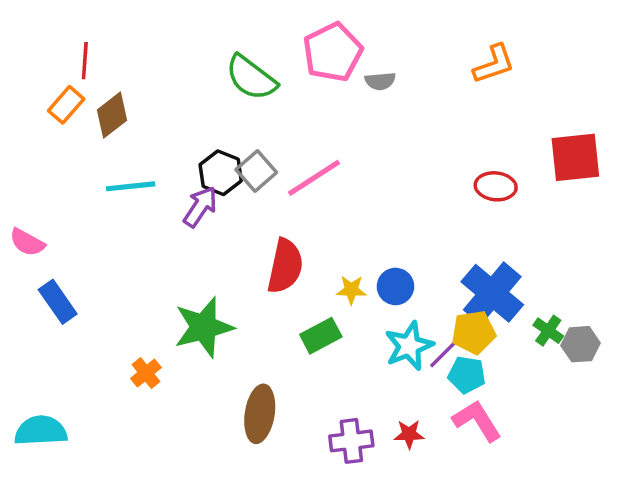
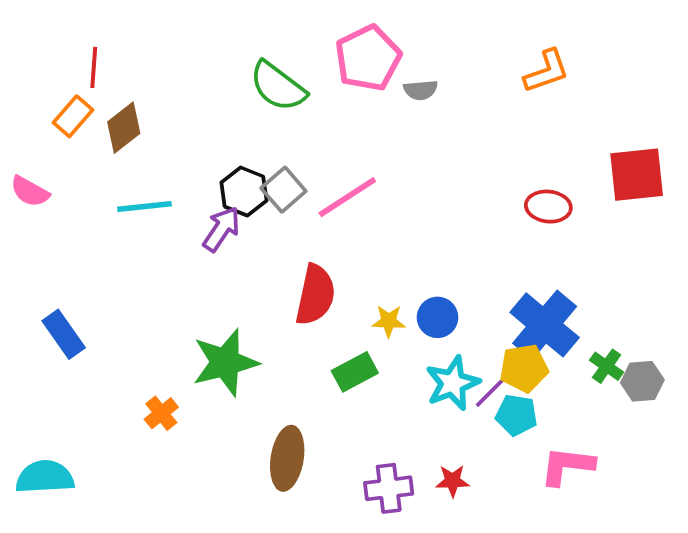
pink semicircle: (27, 242) -> (30, 191), moved
pink L-shape: (477, 421) -> (567, 466), moved, turned -51

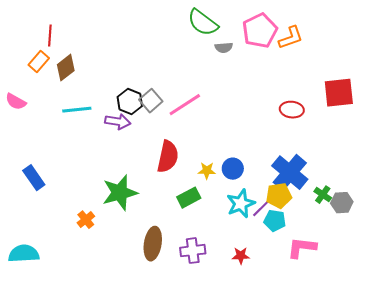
pink pentagon: (368, 58) -> (260, 31), moved
green semicircle: (278, 86) -> (203, 23), moved
purple arrow: (221, 229) -> (118, 122), turned 65
purple cross: (389, 488) -> (193, 251), moved

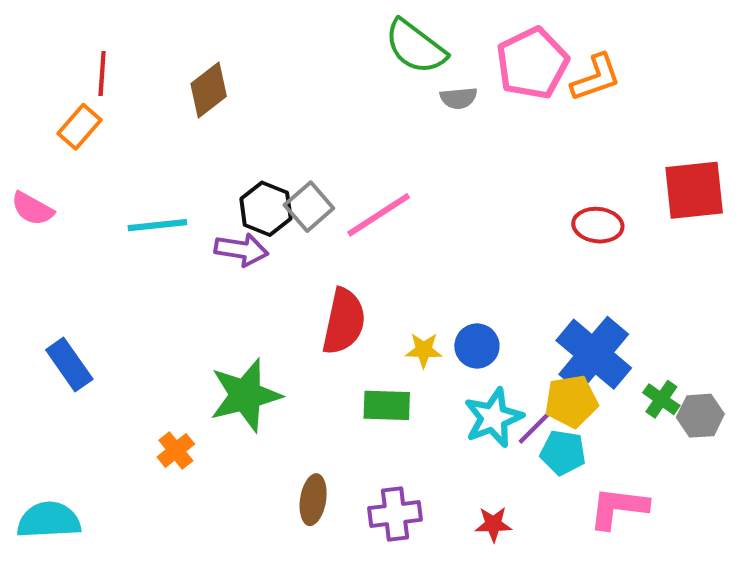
brown diamond: (66, 68) -> (209, 90), moved
green rectangle: (189, 198) -> (387, 405), turned 30
brown ellipse: (153, 244) -> (313, 500), size x0.7

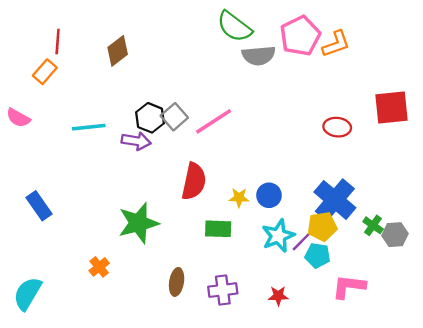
gray semicircle: (459, 98) -> (259, 55), size x1.6
orange cross: (176, 450) -> (99, 267), moved
cyan semicircle: (49, 520) -> (27, 294), turned -56

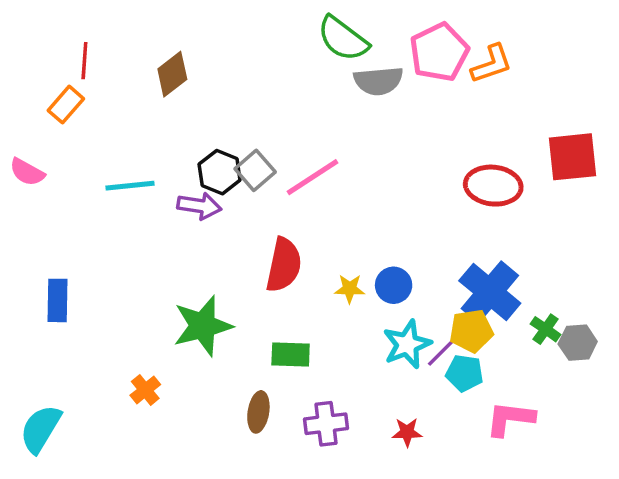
red ellipse: (337, 127) -> (493, 186), size x1.4
blue rectangle: (39, 206) -> (57, 300), turned 36
green rectangle: (218, 229) -> (291, 354), moved

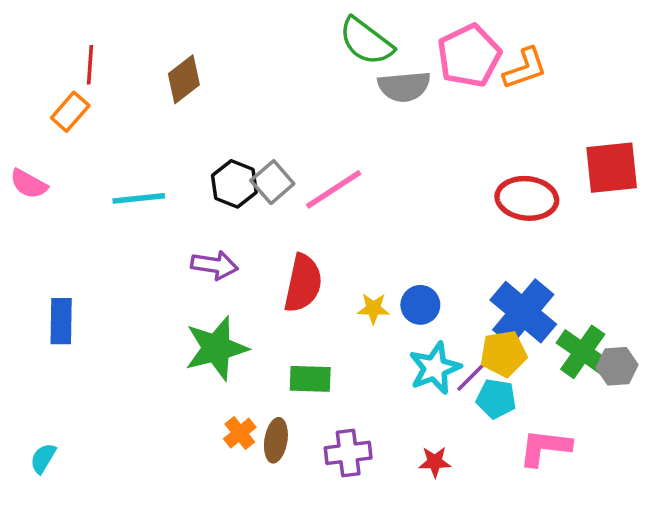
purple arrow: (199, 206) -> (215, 265), moved
green cross: (546, 329) -> (583, 352), size x1.6
orange cross: (145, 390) -> (240, 433), moved
cyan semicircle: (41, 429) -> (43, 458), size x0.6

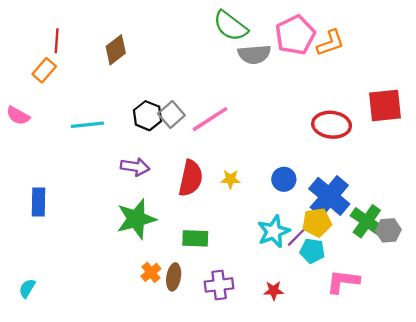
blue circle: (420, 305) -> (284, 179), moved
yellow star: (373, 308) -> (230, 179), moved

